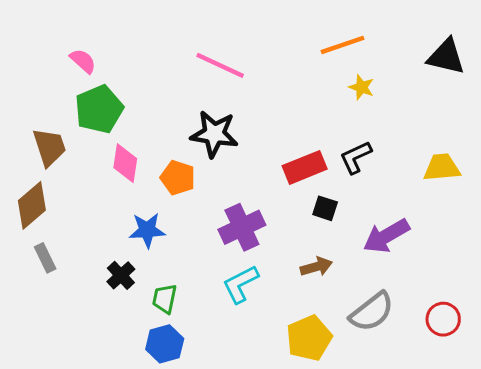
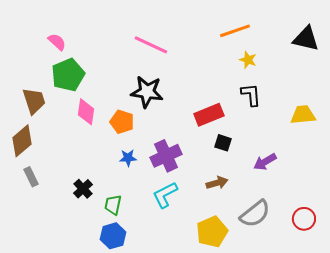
black L-shape: (356, 157) -> (251, 95), moved, turned 110
blue star: (147, 230) -> (128, 158), moved, size x0.7
purple arrow: (386, 236) -> (265, 162), size x0.7

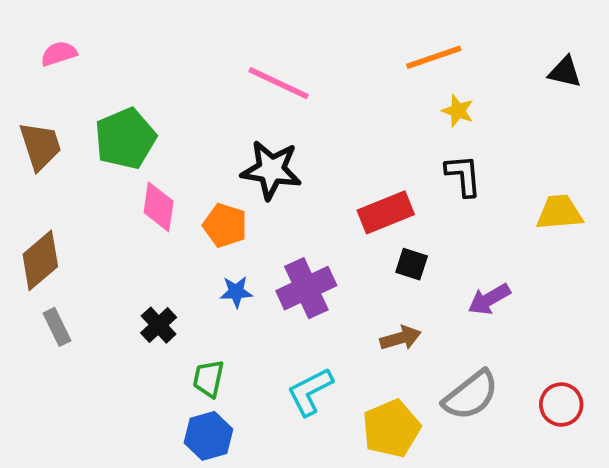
black triangle: (306, 39) -> (565, 72), size x0.7
pink semicircle: (57, 42) -> (59, 54), moved, turned -60
brown trapezoid: (34, 101) -> (40, 146), moved
black cross: (83, 189) -> (159, 325), moved
cyan L-shape: (165, 195) -> (310, 392), moved

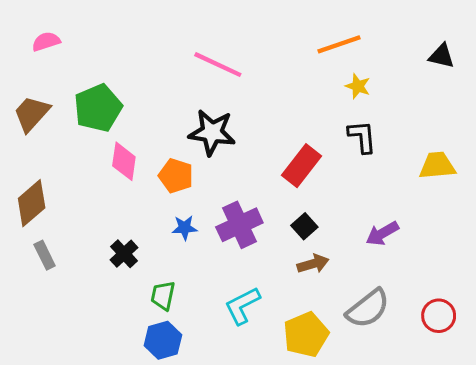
brown trapezoid: (40, 146) -> (32, 114), turned -120
red rectangle: (386, 212) -> (301, 166), turned -30
black square: (412, 264) -> (304, 226), moved, turned 30

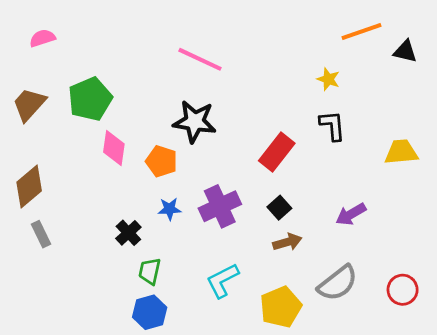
orange line: (339, 44) -> (362, 32), moved
black cross: (124, 254) -> (128, 233), moved

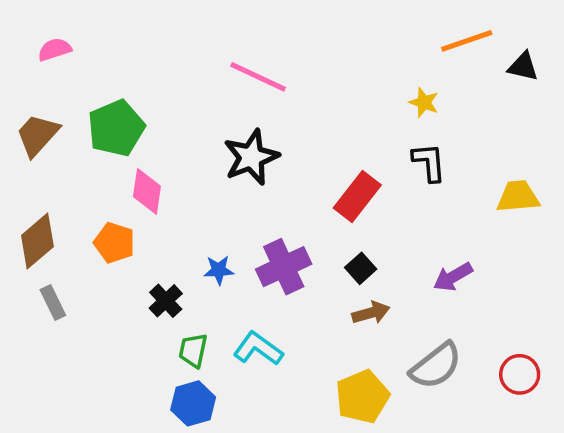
black star: (195, 122) -> (251, 157), turned -30
orange pentagon: (162, 161) -> (114, 243), moved
cyan L-shape: (222, 280) -> (258, 349), moved, turned 63

